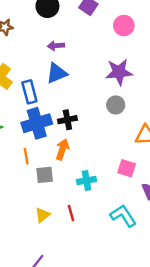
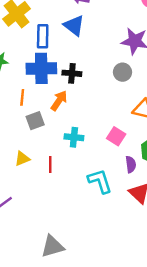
blue triangle: (57, 73) -> (74, 26), turned 45
gray square: (45, 175) -> (35, 121), turned -30

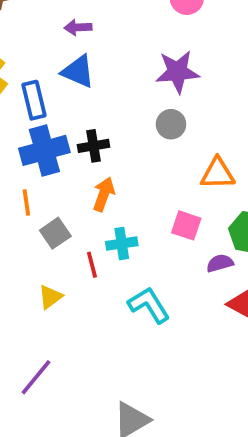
orange arrow: (59, 101) -> (104, 194), moved
red line: (50, 164) -> (92, 265), moved
purple semicircle: (131, 164) -> (220, 263), turned -84
cyan L-shape: (100, 181) -> (149, 305), moved

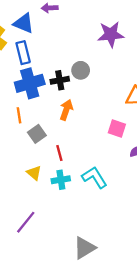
blue triangle: (78, 71) -> (24, 23), moved
gray circle: (171, 124) -> (81, 70), moved
cyan cross: (122, 244) -> (61, 180), moved
yellow triangle: (50, 297) -> (34, 173), turned -42

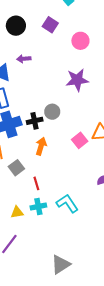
pink square: (117, 129) -> (80, 140), moved, turned 35
yellow triangle: (34, 173) -> (17, 212), moved, turned -48

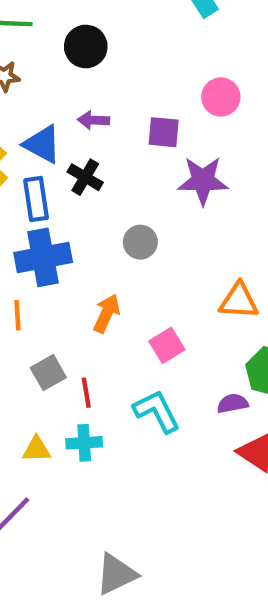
purple square: (50, 25) -> (164, 132), moved, turned -35
black cross: (35, 121) -> (85, 177), moved, turned 35
pink square: (80, 140) -> (167, 345), moved
gray square: (16, 168) -> (48, 373), moved
cyan L-shape: (67, 203) -> (157, 411), moved

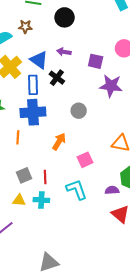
gray square: (48, 373) -> (24, 175), moved

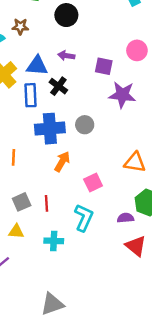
blue triangle: (39, 60) -> (37, 66), turned -30
blue cross: (33, 112) -> (50, 129), moved
cyan L-shape: (77, 190) -> (84, 218), turned 45
cyan cross: (41, 200) -> (54, 241), moved

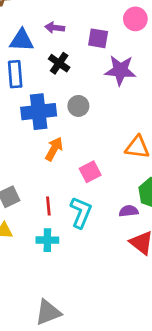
black cross: (58, 86) -> (59, 63), moved
red line: (46, 203) -> (48, 206), moved

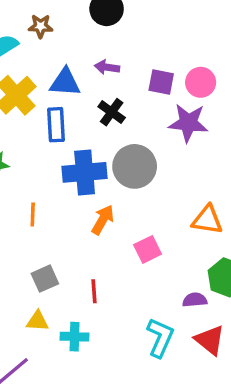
pink circle: (135, 19) -> (201, 82), moved
gray circle: (78, 106) -> (135, 166), size x1.6
cyan L-shape: (81, 212) -> (160, 338), moved
cyan cross: (47, 240) -> (75, 337), moved

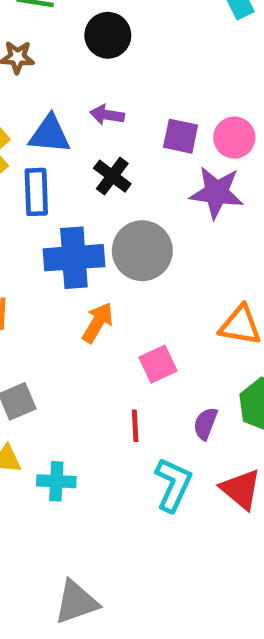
red line: (94, 291) -> (135, 426), moved
purple semicircle: (195, 300) -> (205, 424), moved, turned -65

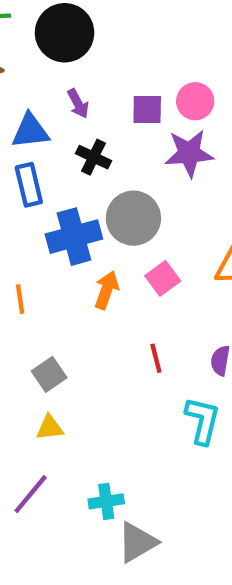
black circle: (108, 35) -> (65, 33), size x1.4
purple arrow: (107, 115) -> (78, 104), turned -116
pink square: (158, 364) -> (163, 278), moved
red line: (135, 426) -> (156, 358), moved
cyan cross: (56, 481) -> (106, 501), moved

